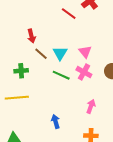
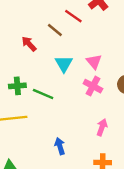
red arrow: (31, 36) -> (29, 44), turned 152
brown line: (41, 54) -> (55, 30), moved
green line: (61, 75) -> (43, 94), moved

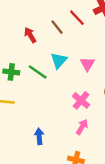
pink cross: (93, 86) -> (81, 100), moved
green line: (43, 94) -> (38, 72), moved

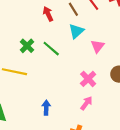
cyan triangle: (59, 60) -> (76, 31), moved
green cross: (11, 72) -> (27, 46), turned 32

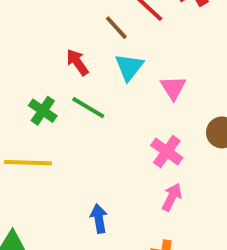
red arrow: (48, 14) -> (77, 62), moved

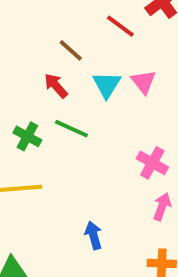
brown line: (116, 28) -> (71, 50), moved
pink triangle: (173, 88) -> (143, 82), moved

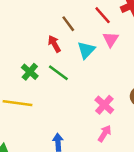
pink triangle: (143, 82) -> (111, 39), moved

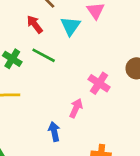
pink arrow: (105, 133) -> (76, 108), moved

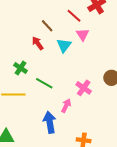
green line: (44, 55) -> (44, 83), moved
blue arrow: (54, 132) -> (50, 122), size x1.5

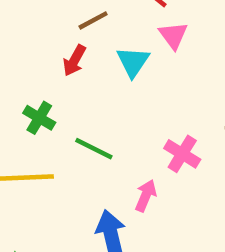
brown line: (47, 26) -> (93, 20), turned -72
red arrow: (38, 43) -> (74, 61), turned -112

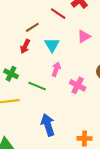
pink triangle: (173, 35) -> (84, 36), moved, turned 40
pink arrow: (146, 196) -> (56, 69), moved

